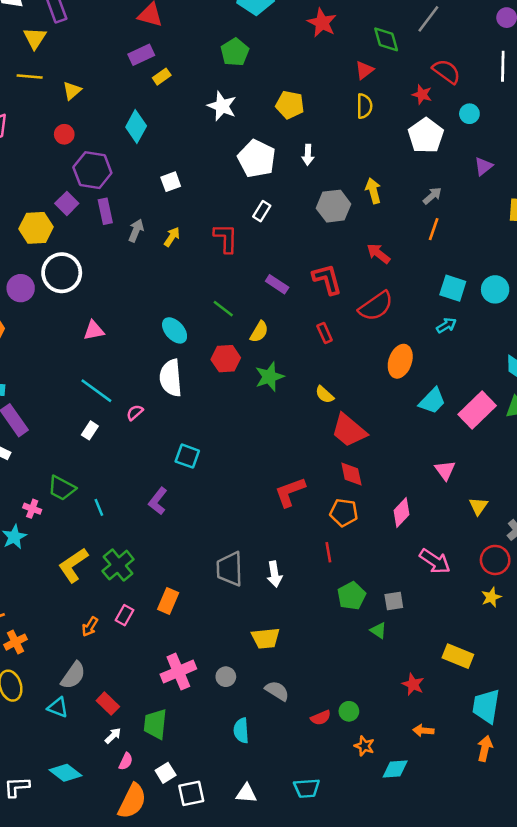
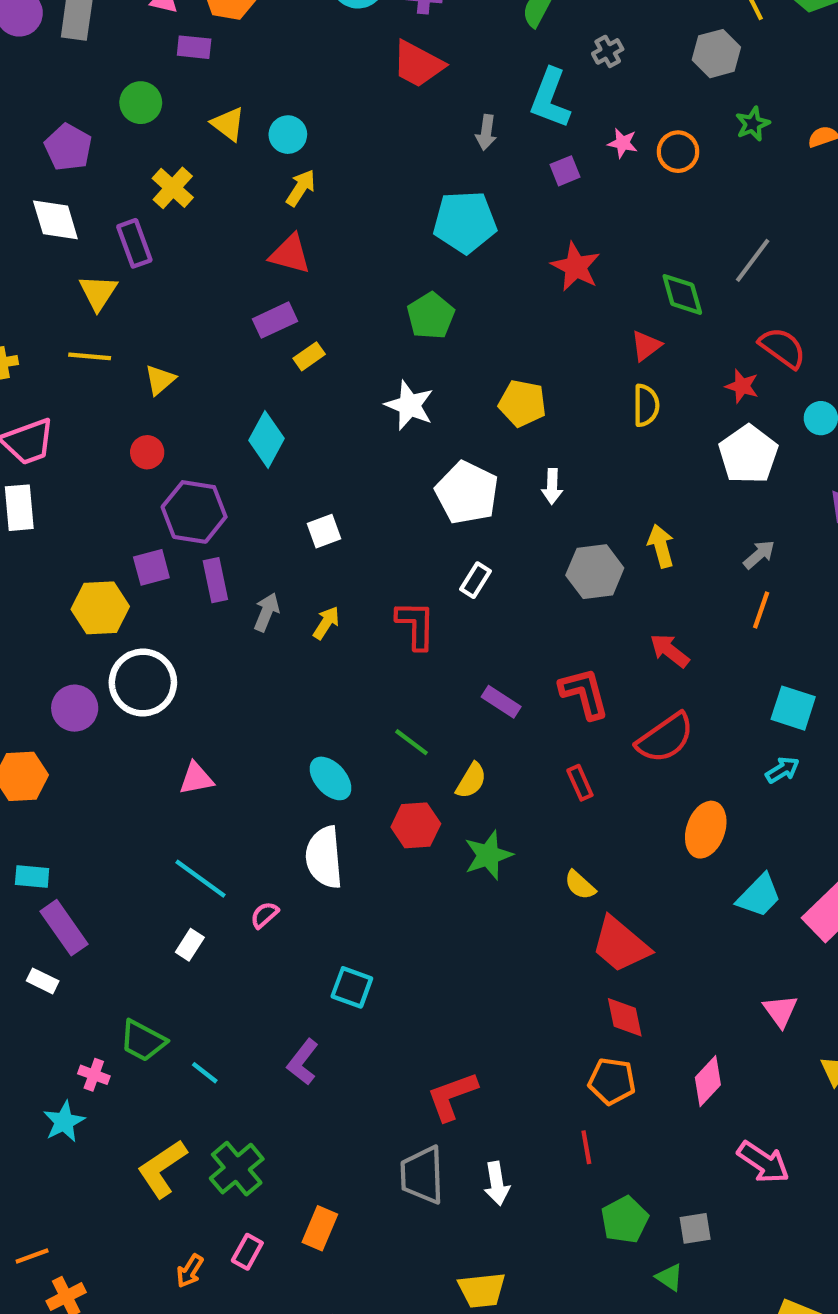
purple square: (67, 203) -> (151, 567), turned 30
red L-shape: (290, 492) -> (452, 1096), moved
cyan line: (99, 507) -> (205, 1073), turned -30

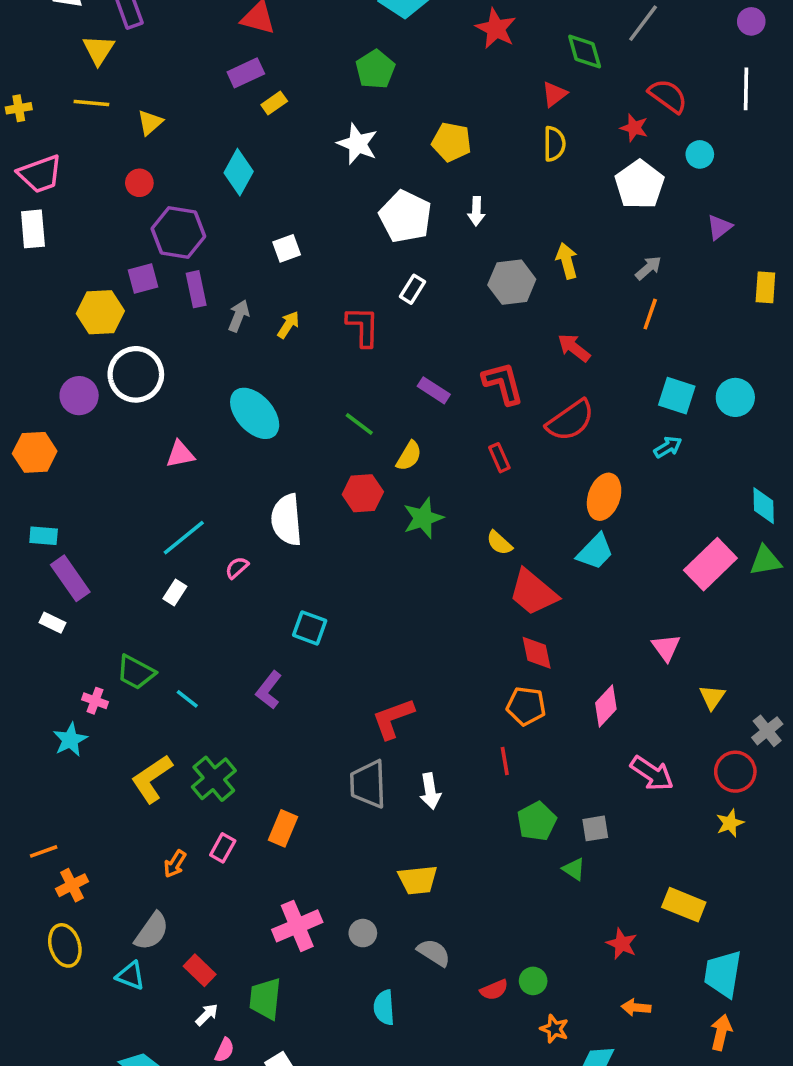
cyan ellipse: (331, 778) -> (255, 413), moved, size x1.4
cyan line: (200, 879) -> (184, 538), turned -75
cyan trapezoid: (759, 896) -> (595, 552), moved

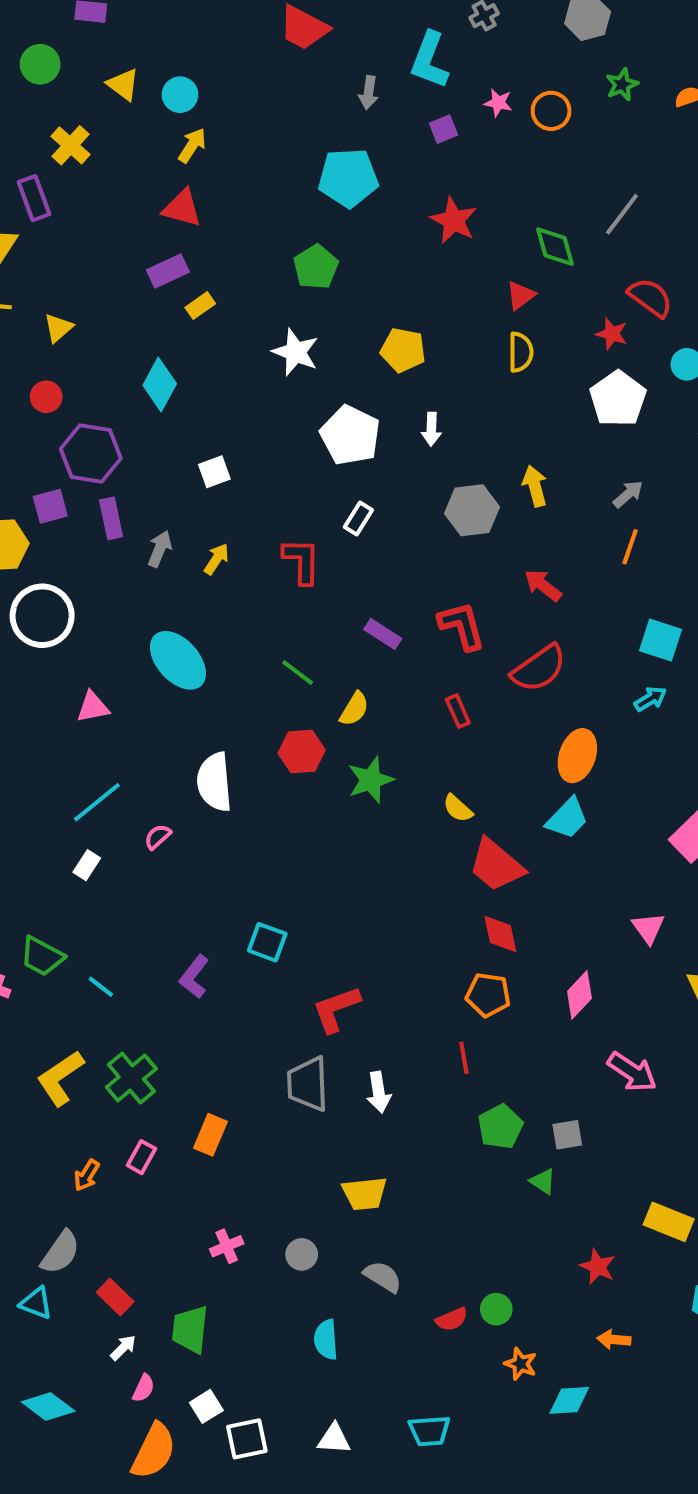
cyan square: (310, 628) -> (267, 942), moved
pink cross: (297, 926) -> (227, 1246), size x0.6

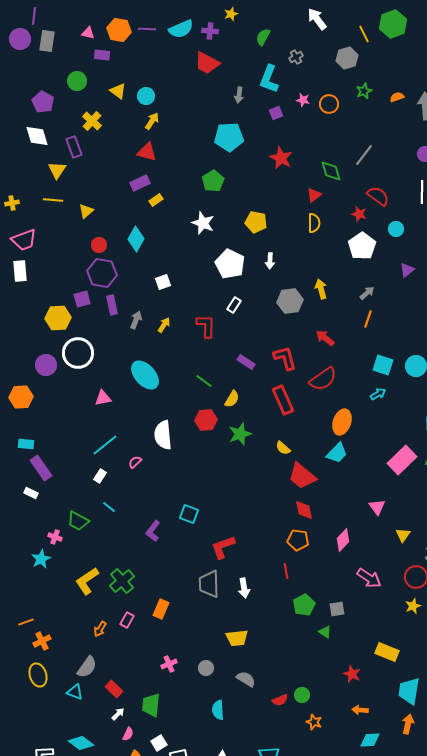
red circle: (46, 397) -> (99, 245), moved
red rectangle: (458, 711) -> (283, 400), size x1.8
cyan line: (101, 987) -> (109, 507), moved
cyan diamond: (569, 1400) -> (370, 740), moved

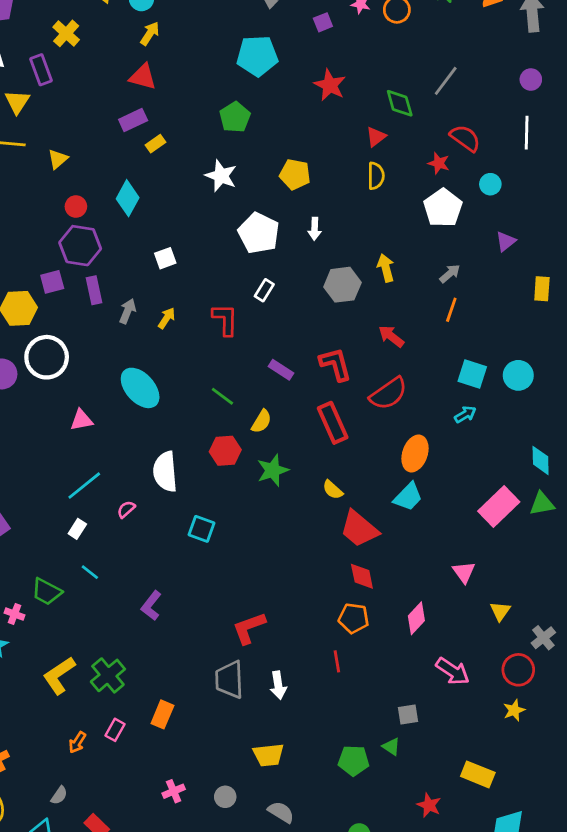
cyan square: (189, 514) -> (201, 529), moved
green pentagon: (304, 605) -> (354, 761), moved, turned 30
gray semicircle: (87, 667) -> (59, 795), size x0.6

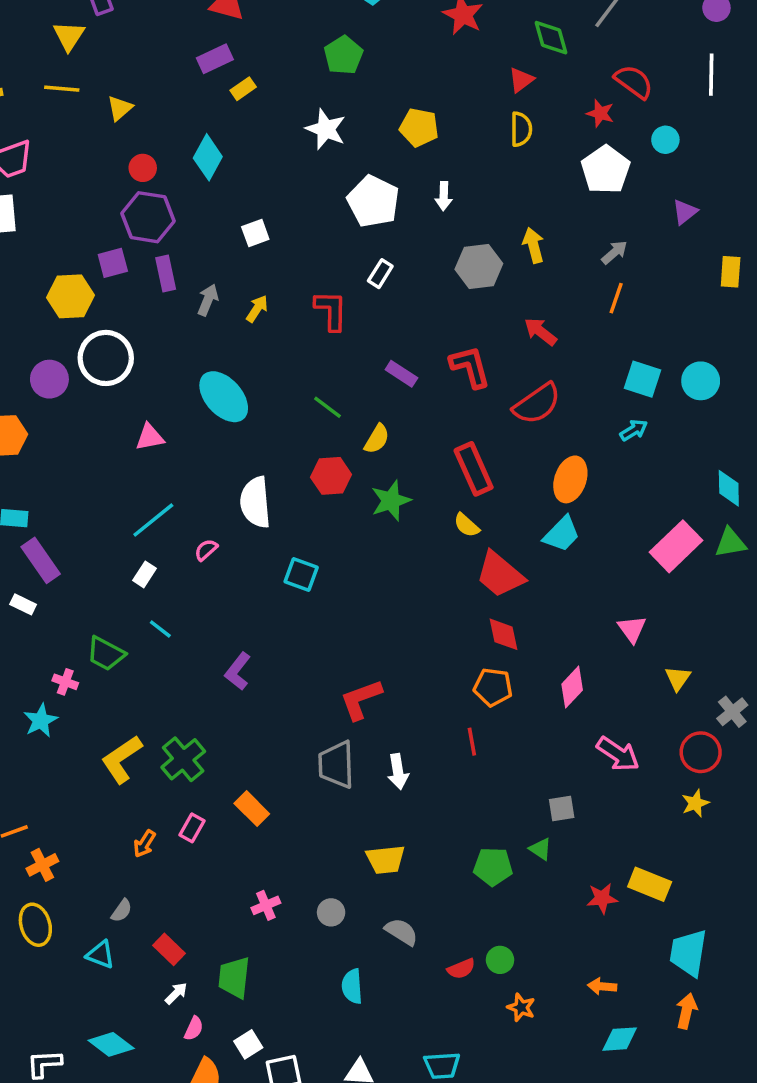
red rectangle: (333, 423) -> (474, 469), moved
orange rectangle: (162, 714) -> (252, 809), turned -68
red star: (429, 805) -> (602, 898), moved, turned -30

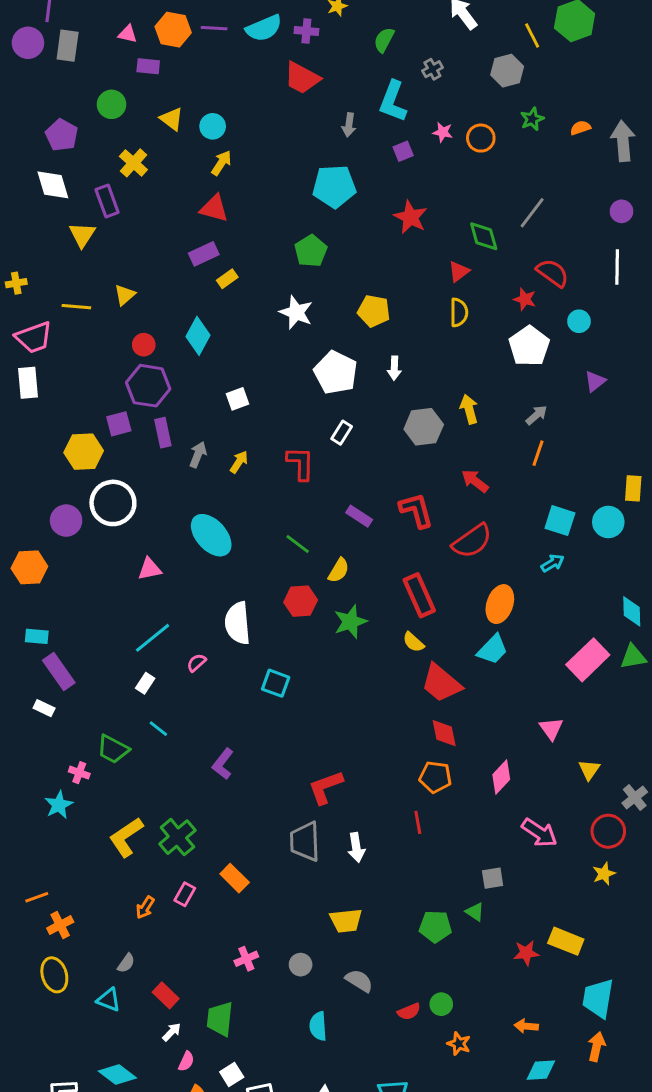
yellow line: (62, 89) -> (76, 307), moved
yellow rectangle: (731, 272) -> (633, 488), moved

